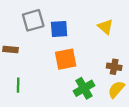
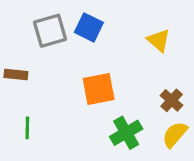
blue square: (59, 29) -> (89, 27), moved, turned 30
brown cross: (114, 67) -> (172, 100), turned 32

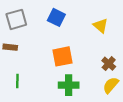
gray square: (50, 31) -> (16, 19), moved
green cross: (126, 133) -> (69, 85), moved, turned 30

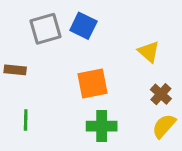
gray square: (16, 19) -> (45, 29), moved
yellow triangle: (100, 26) -> (149, 52), moved

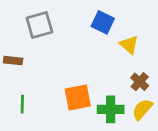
blue square: (83, 26) -> (103, 22), moved
orange square: (93, 84) -> (78, 97), moved
green cross: (102, 126) -> (111, 109), moved

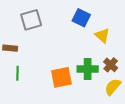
green line: (22, 104) -> (17, 73), moved
green cross: (111, 109) -> (88, 69), moved

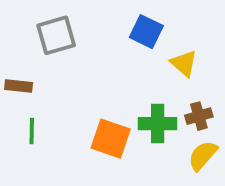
brown cross: (111, 65) -> (199, 116), turned 32
orange square: (61, 77) -> (111, 139), turned 30

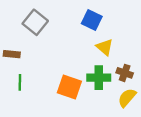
gray square: (56, 35) -> (35, 22), turned -35
yellow triangle: (184, 63) -> (105, 47), moved
brown cross: (199, 116) -> (125, 73), turned 35

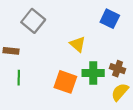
blue square: (92, 20) -> (110, 19), moved
yellow triangle: (105, 47) -> (78, 44), moved

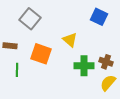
orange square: (65, 82) -> (41, 54), moved

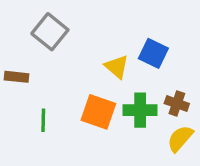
blue square: (99, 17) -> (153, 53), moved
orange square: (41, 54) -> (98, 112), moved
green line: (17, 70) -> (43, 120), moved

